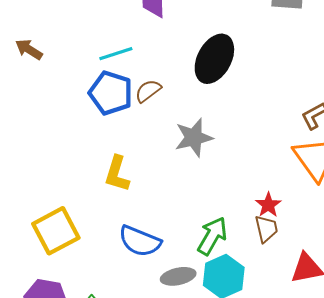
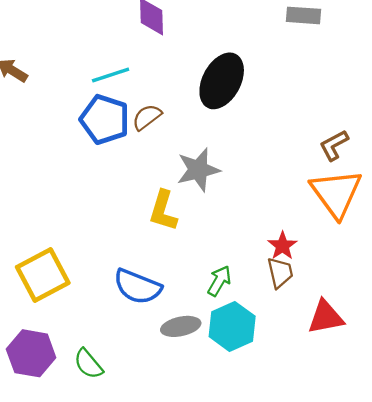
yellow L-shape: (117, 174) -> (163, 211), moved
green arrow: (212, 236) -> (219, 281), size x0.7

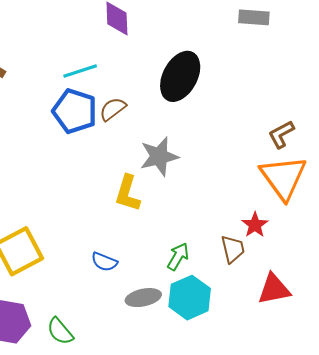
red star: (282, 246) -> (255, 225), moved
blue semicircle: (137, 287) -> (104, 262), size x0.6

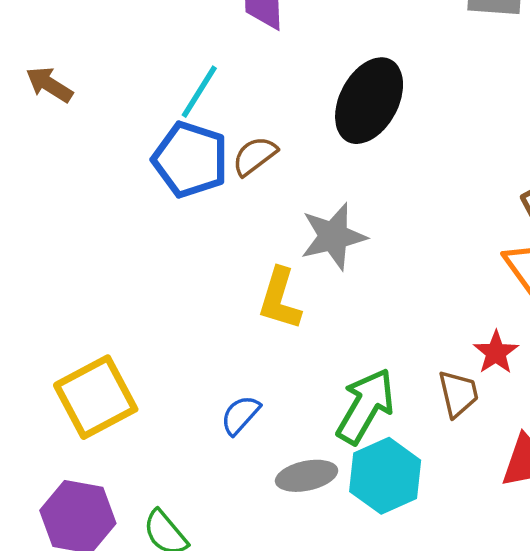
cyan line: (80, 71) -> (199, 92), turned -40
green arrow: (178, 256) -> (365, 406), size x1.6
blue semicircle: (104, 262) -> (240, 415), turned 110

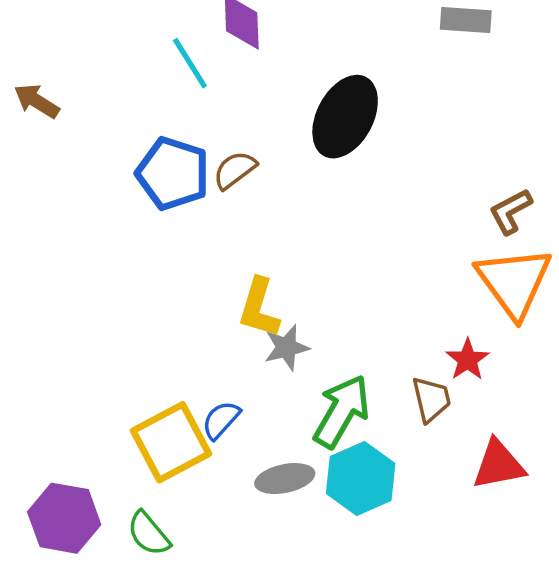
cyan line: (199, 92) -> (190, 63), moved, turned -64
gray star: (333, 236) -> (286, 348), moved, size x0.7
yellow square: (96, 397) -> (171, 442), moved

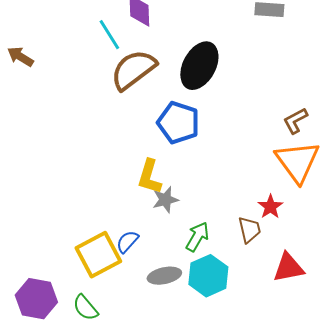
brown semicircle: (235, 170) -> (133, 70), moved, size x1.8
blue pentagon: (173, 173) -> (178, 123), moved
green arrow: (342, 411) -> (197, 237), size x0.7

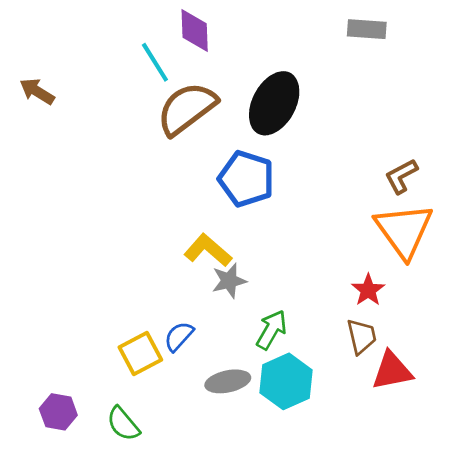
yellow L-shape: (149, 177) -> (208, 250), turned 114
brown trapezoid: (249, 230) -> (362, 336), moved
yellow square: (98, 255) -> (140, 354), size x0.7
purple hexagon: (36, 299) -> (58, 412), size x0.7

